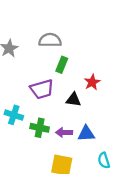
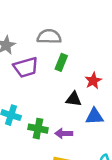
purple trapezoid: (42, 89) -> (26, 67), moved
blue triangle: (86, 134) -> (94, 116), moved

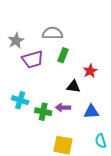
blue triangle: (94, 116) -> (91, 112), moved
purple arrow: (64, 133) -> (63, 108), moved

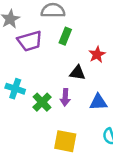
purple arrow: (63, 108) -> (65, 97), turned -88
green cross: (43, 112) -> (42, 102), turned 35

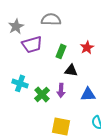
green rectangle: (65, 36) -> (61, 51), moved
red star: (97, 54) -> (87, 47), moved

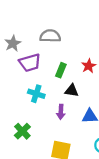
cyan cross: (20, 83) -> (36, 94), moved
green cross: (42, 94) -> (22, 131), moved

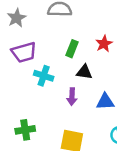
purple trapezoid: (30, 63) -> (24, 52), moved
green cross: (22, 131) -> (25, 130), moved, turned 35

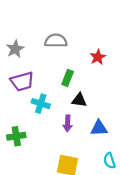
red star: (104, 44) -> (98, 57), moved
green cross: (25, 130) -> (16, 136), moved

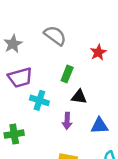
gray semicircle: (56, 41) -> (55, 35), turned 35

